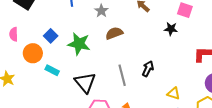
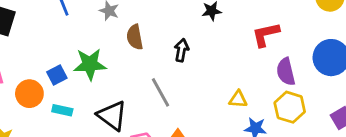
brown semicircle: (114, 33) -> (135, 37), turned -66
blue square: (51, 36) -> (57, 75), moved, turned 32
black arrow: (148, 69) -> (181, 50), moved

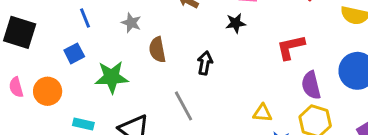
blue square: (57, 75) -> (74, 53), moved
orange circle: (29, 94) -> (48, 91), moved

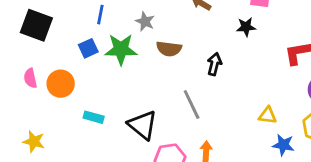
blue line: (85, 18) -> (100, 15), turned 30
brown semicircle: (157, 50) -> (169, 49), turned -75
green star: (112, 77) -> (121, 49), moved

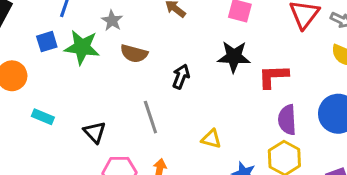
black star: (246, 27) -> (234, 57), moved, size x1.5
yellow triangle: (268, 115) -> (211, 139), moved
black triangle: (143, 125) -> (95, 132), size x0.7

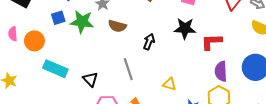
cyan rectangle: (43, 117) -> (55, 69), size x1.6

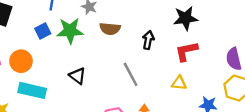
red L-shape: (211, 42) -> (186, 51), moved
cyan rectangle: (55, 69) -> (32, 90), moved
black triangle: (90, 79) -> (77, 76), moved

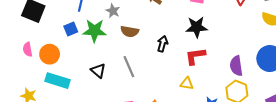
gray line: (131, 74) -> (129, 67), moved

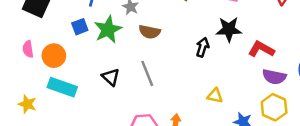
green star: (95, 31) -> (108, 29), turned -30
black arrow: (163, 44) -> (203, 47), moved
red L-shape: (195, 56) -> (261, 49), moved, turned 35
purple semicircle: (236, 66) -> (274, 77), turned -72

